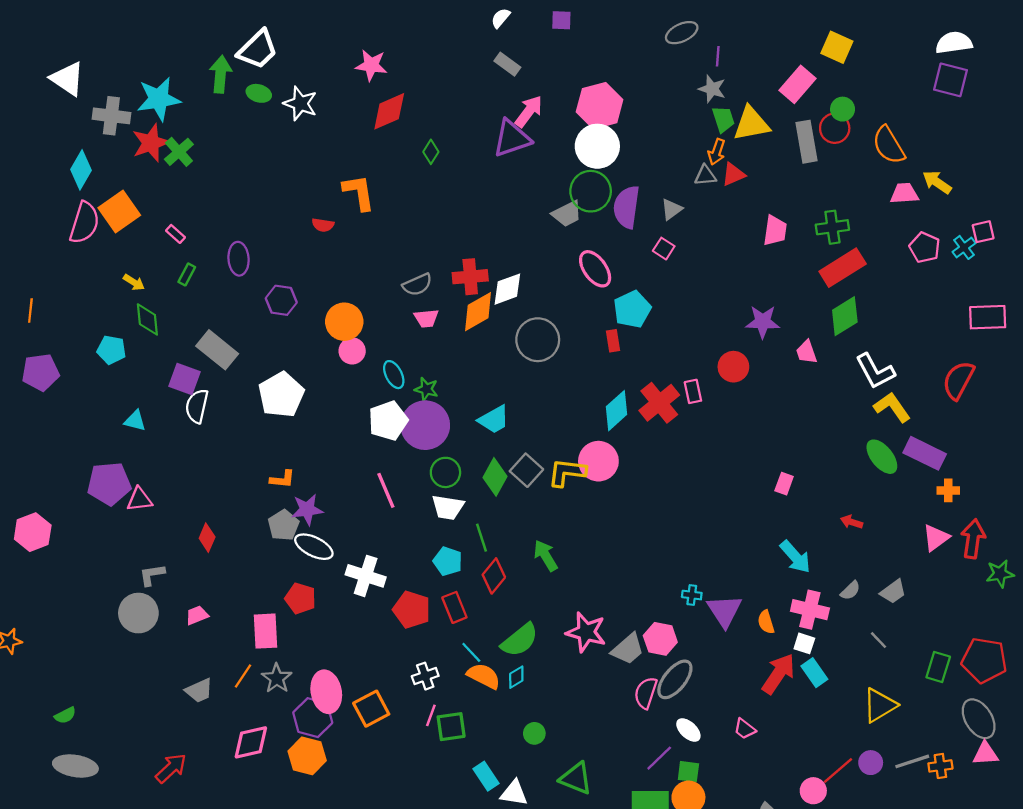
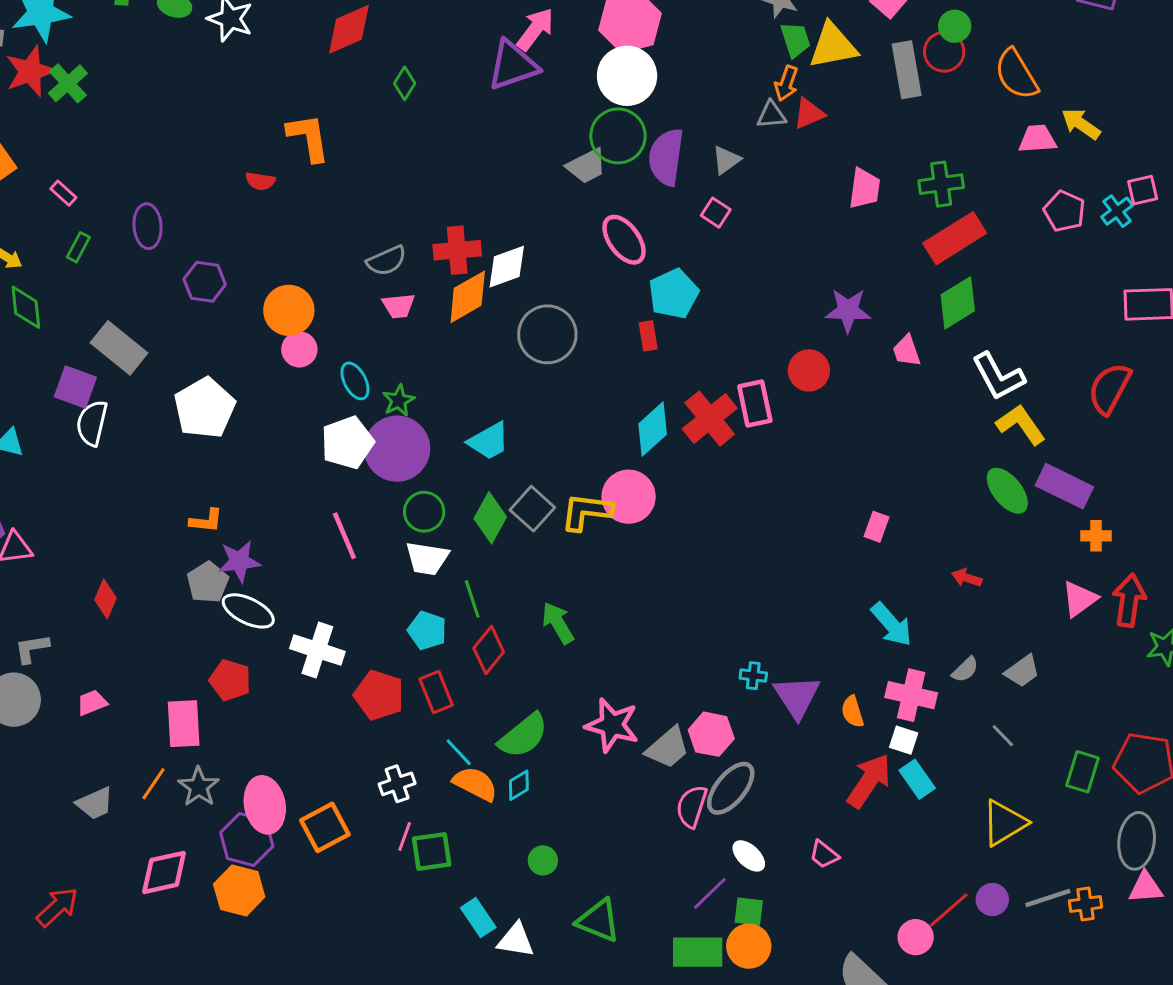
green star: (426, 389) -> (399, 400), turned 30
pink rectangle: (693, 391) -> (755, 404), size x1.4
gray ellipse: (979, 719) -> (1137, 841), turned 39

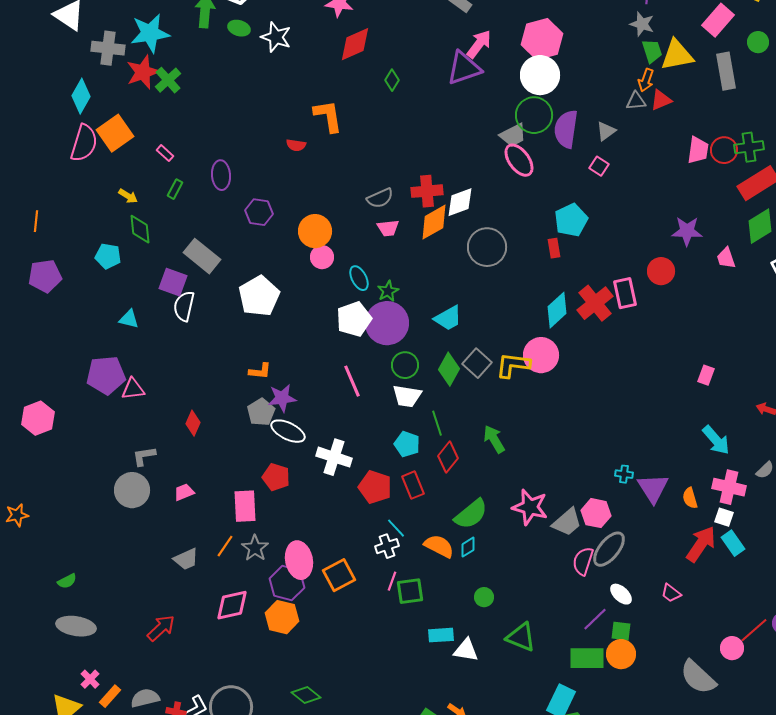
red circle: (944, 52) -> (724, 150), moved
pink ellipse: (624, 240) -> (519, 160), moved
cyan line: (459, 752) -> (396, 528), moved
cyan rectangle: (478, 918) -> (441, 635), turned -60

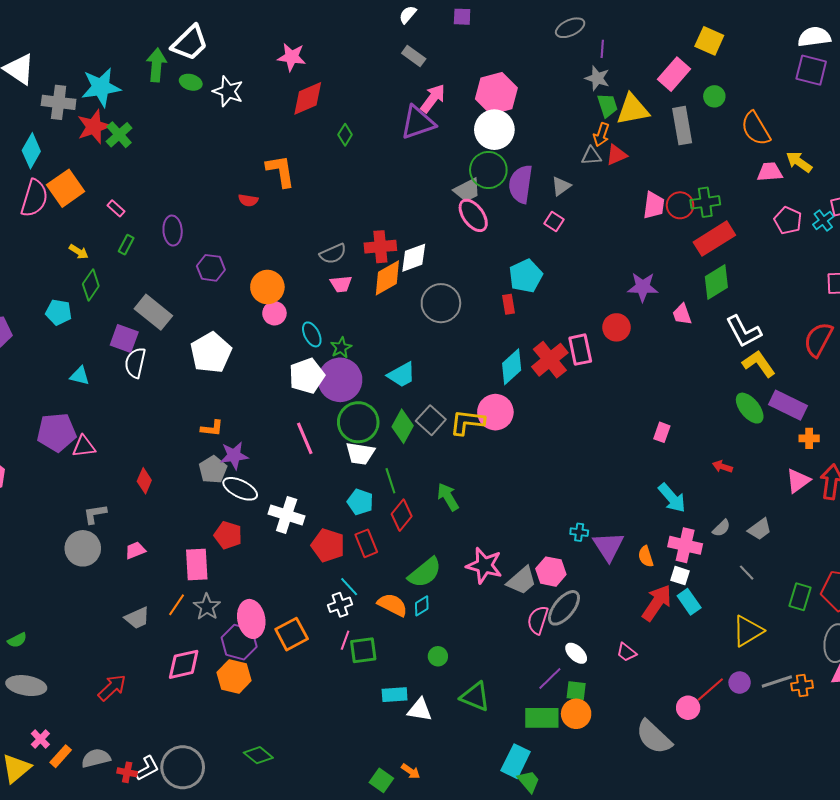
green diamond: (140, 229) -> (91, 285), turned 40
green circle: (405, 365) -> (358, 422), size x1.5

